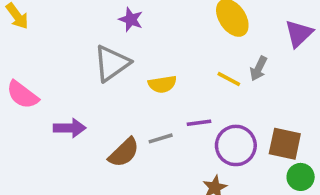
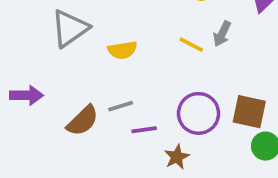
purple line: (199, 123) -> (144, 130), moved

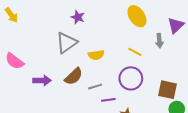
gray arrow: (222, 34) -> (159, 41), moved, turned -32
purple circle: (199, 113) -> (131, 78), moved
brown semicircle: (83, 121) -> (74, 76), moved

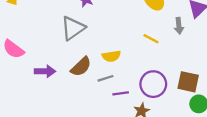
yellow semicircle: (96, 55) -> (111, 56), moved
purple circle: (131, 78) -> (153, 84), moved

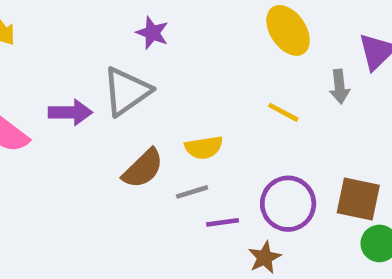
purple arrow: (45, 71) -> (70, 112), moved

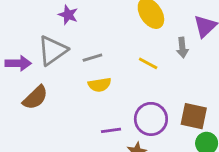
brown semicircle: (143, 169) -> (35, 98), moved
gray line: (192, 192) -> (92, 58), moved

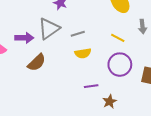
purple circle: (151, 119) -> (120, 65), moved

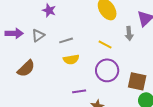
gray triangle: (49, 29) -> (38, 35), size x0.6
purple arrow: (24, 38) -> (14, 33), moved

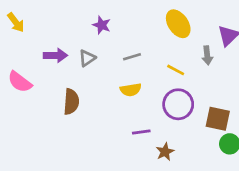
gray line: (66, 40) -> (132, 57), moved
brown semicircle: (26, 68) -> (71, 102), turned -42

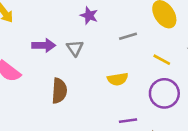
gray line: (132, 57) -> (128, 36), moved
gray triangle: (87, 58) -> (75, 48), turned -30

